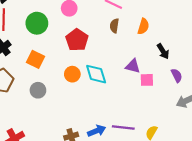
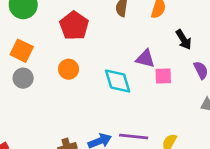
cyan diamond: (96, 74) -> (118, 81), moved
gray circle: (38, 90) -> (23, 78), moved

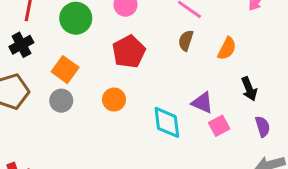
pink square: (163, 76) -> (219, 126), turned -36

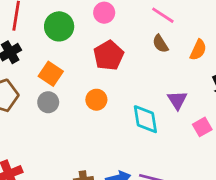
brown semicircle: (186, 41) -> (160, 44), turned -48
purple triangle: (202, 103) -> (177, 100), turned 35
pink square: (219, 126) -> (202, 127), moved

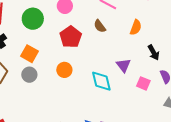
brown semicircle: (160, 44) -> (100, 26), moved
pink square: (202, 127) -> (143, 83), turned -32

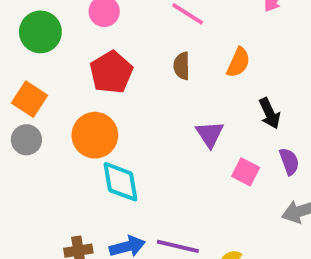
brown semicircle: (100, 26) -> (182, 66), moved, turned 32
orange circle: (64, 70) -> (95, 135), size x1.5
cyan diamond: (101, 81) -> (121, 182), moved

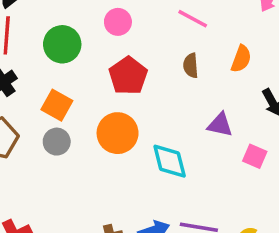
purple triangle: (210, 134) -> (220, 125), turned -40
cyan diamond: (121, 182) -> (170, 161), moved

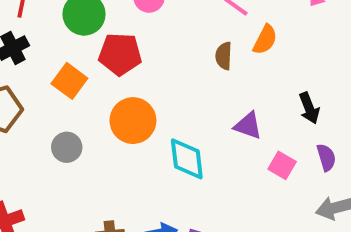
orange semicircle: (241, 59) -> (265, 40), moved
red pentagon: (128, 76) -> (120, 54), moved, turned 30
gray circle: (57, 142) -> (67, 147), moved

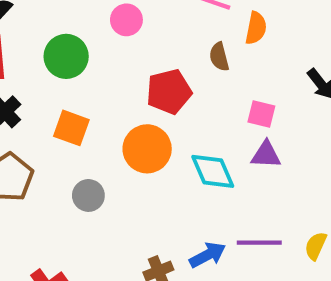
red pentagon: (120, 54) -> (169, 92), moved
purple triangle: (248, 126) -> (266, 155), moved
pink square: (282, 165) -> (261, 114), moved

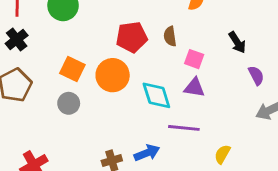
brown semicircle: (219, 57) -> (170, 36), moved
orange square: (71, 128) -> (72, 69), moved
purple line: (259, 243) -> (184, 128), moved

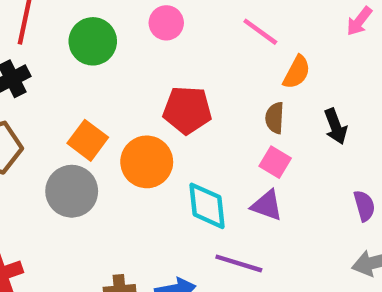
brown semicircle: (170, 36) -> (275, 118), moved
black arrow: (237, 42) -> (336, 126), moved
gray circle: (69, 103) -> (72, 191), size x1.5

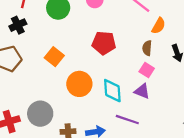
orange circle: (147, 162) -> (79, 84), moved
gray circle: (72, 191) -> (40, 114), moved

